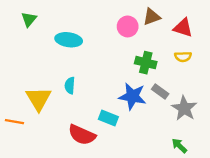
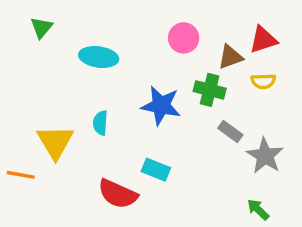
brown triangle: (152, 17) -> (230, 57), moved
red triangle: (183, 28) -> (263, 40), turned -35
blue star: (132, 96) -> (161, 106), moved

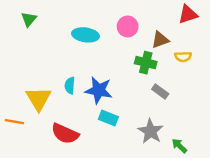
red triangle: (263, 40) -> (188, 14), moved
cyan ellipse: (99, 57) -> (85, 35), moved
blue star: (161, 106) -> (99, 90), moved
gray star: (265, 156) -> (151, 131), moved
red semicircle: (118, 194) -> (65, 134), moved

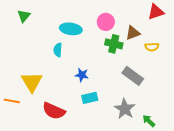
green cross: (146, 63) -> (114, 44), moved
cyan semicircle: (70, 85) -> (58, 50), moved
blue star: (99, 90) -> (82, 75), size x0.6
gray rectangle: (160, 92) -> (133, 76), size x1.5
cyan rectangle: (108, 118) -> (90, 98), turned -35

